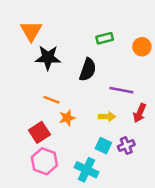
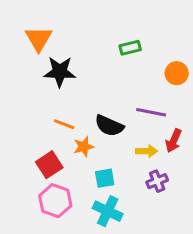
orange circle: (142, 47) -> (177, 73), moved
black semicircle: (88, 70) -> (109, 126), moved, turned 95
yellow arrow: (107, 117) -> (147, 151), moved
cyan square: (103, 146) -> (105, 178), moved, turned -35

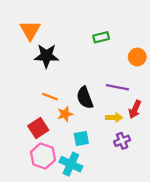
black semicircle: (109, 126) -> (85, 98), turned 45
cyan cross: (108, 211) -> (71, 164), moved

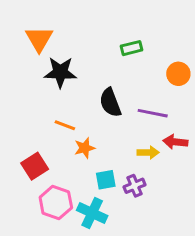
black semicircle: (85, 98) -> (110, 103), moved
red arrow: (135, 109) -> (175, 142), turned 72
red square: (38, 128) -> (35, 166), moved
purple cross: (122, 141) -> (135, 186), moved

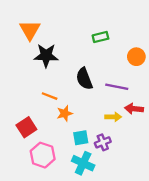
cyan cross: (92, 213) -> (83, 163), moved

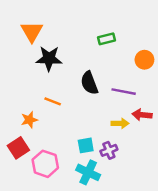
orange star: (65, 113) -> (29, 120), moved
red square: (26, 127) -> (18, 148), moved

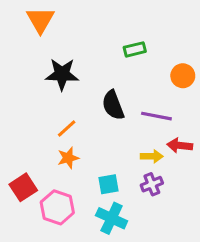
orange triangle: (32, 32) -> (40, 20), moved
orange line: (53, 101) -> (67, 128), turned -63
orange star: (29, 120) -> (68, 158), moved
purple cross: (109, 150) -> (152, 184), moved

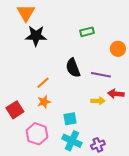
black star: (62, 74) -> (36, 36), moved
purple cross: (152, 184) -> (98, 145), moved
red square: (23, 187) -> (15, 110), moved

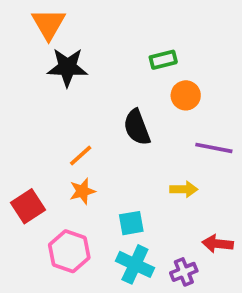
orange circle: (118, 49) -> (186, 95), moved
purple line: (101, 75) -> (214, 148), moved
red arrow: (116, 94) -> (218, 244), moved

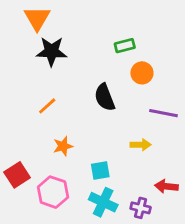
orange line: (81, 155) -> (47, 106), moved
red square: (28, 206) -> (17, 175), moved
purple cross: (184, 272) -> (141, 208), turned 36

